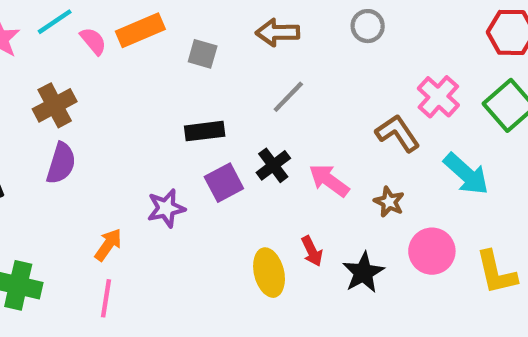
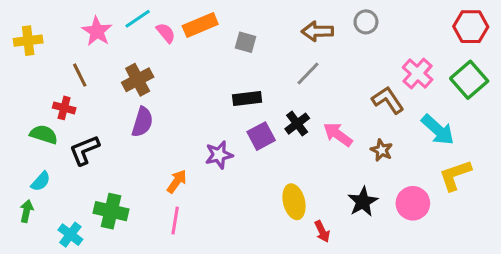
brown arrow: (278, 32) -> (317, 31), moved
red arrow: (312, 251) -> (322, 231), moved
pink circle: (432, 251) -> (413, 203), moved
yellow L-shape: (496, 273) -> (455, 175), moved, turned 84

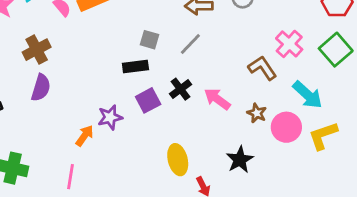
gray square: (246, 42) -> (149, 40), moved
orange arrow: (177, 181) -> (85, 136), moved
pink circle: (413, 203) -> (286, 127), moved

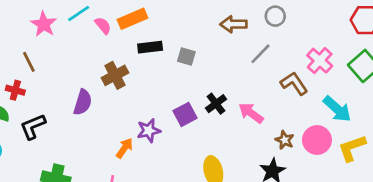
gray line: (190, 44) -> (260, 54), moved
brown cross: (37, 50) -> (115, 75), moved
black rectangle: (135, 67) -> (150, 47), moved
brown star: (257, 113) -> (285, 140), moved

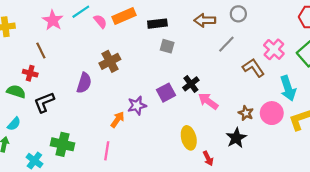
black rectangle: (150, 47) -> (157, 24), moved
cyan arrow: (337, 109) -> (288, 88), turned 30
pink arrow: (251, 113) -> (208, 101), moved

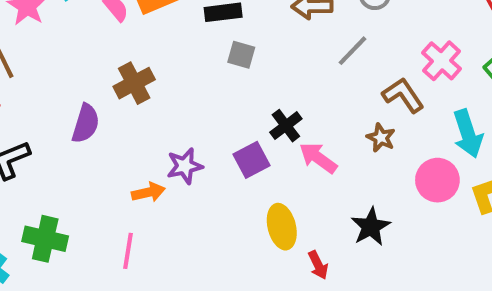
purple square: (166, 93) -> (251, 160), moved
brown star: (246, 113) -> (381, 138), moved
orange arrow: (118, 120) -> (148, 192), turned 42

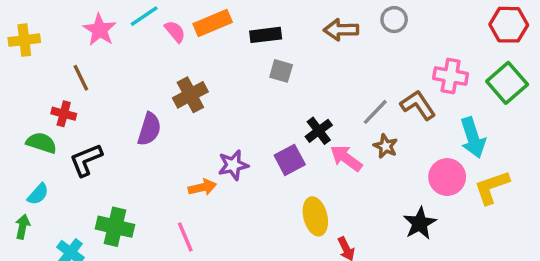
gray line: (353, 51) -> (375, 112), moved
pink cross: (442, 61) -> (451, 76), turned -32
brown star: (381, 138) -> (386, 146), moved
black star: (371, 227) -> (420, 223), moved
pink line: (128, 251) -> (185, 237), turned -32

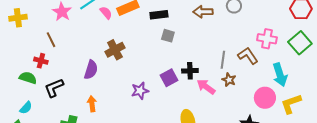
gray line: (375, 112) -> (223, 60), turned -36
black cross: (319, 131) -> (190, 71), turned 35
purple square: (290, 160) -> (169, 78), moved
orange arrow: (202, 187) -> (92, 104), moved, turned -84

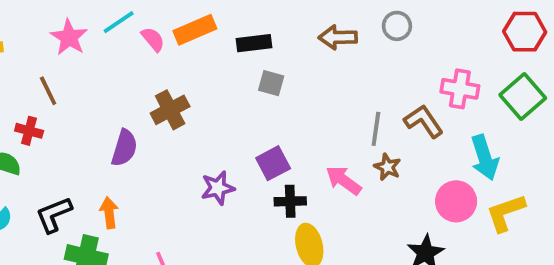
black cross: (190, 71) -> (290, 201), moved
black L-shape: (54, 88) -> (54, 215), moved
orange arrow: (92, 104) -> (109, 213), moved

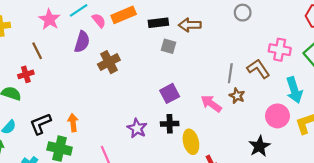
brown arrow: (338, 37) -> (190, 25), moved
red cross: (29, 131) -> (26, 74), turned -32
purple semicircle: (124, 148) -> (82, 42), moved
purple star: (218, 188) -> (137, 128), moved, turned -30
black cross: (290, 201) -> (170, 124), moved

